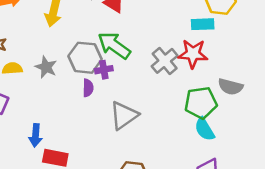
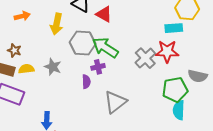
gray hexagon: (85, 58) -> (83, 43), moved
cyan semicircle: (205, 129) -> (179, 110), turned 36

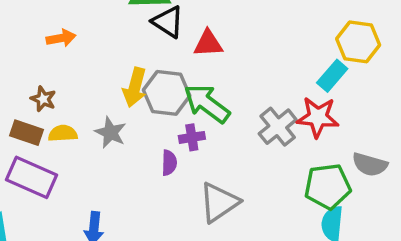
red triangle: (104, 14) -> (208, 43), turned -36
yellow arrow: (57, 24) -> (135, 87), moved
cyan rectangle: (174, 28) -> (332, 76), turned -48

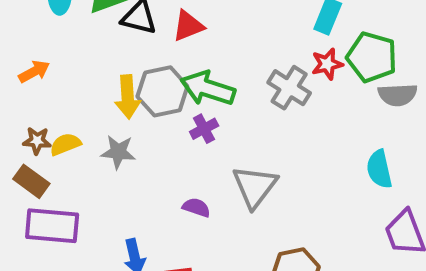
red star: (318, 117) -> (327, 64), size x0.7
brown rectangle: (26, 133) -> (31, 181), turned 36
yellow semicircle: (63, 133) -> (65, 144), moved
purple semicircle: (169, 163) -> (196, 207), moved, turned -55
green pentagon: (328, 186) -> (372, 57), moved, turned -30

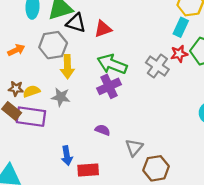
gray hexagon: (162, 91) -> (53, 45), moved
purple cross: (204, 129) -> (109, 86), size x1.5
gray triangle: (255, 186) -> (134, 148), moved, size x0.7
purple rectangle: (52, 226) -> (31, 117), moved

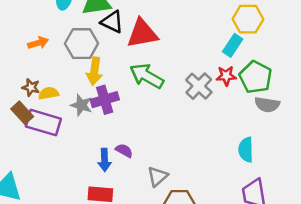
red triangle: (103, 29) -> (142, 34), size x1.5
purple cross: (109, 86) -> (105, 100), moved
blue arrow: (67, 156) -> (104, 160), moved

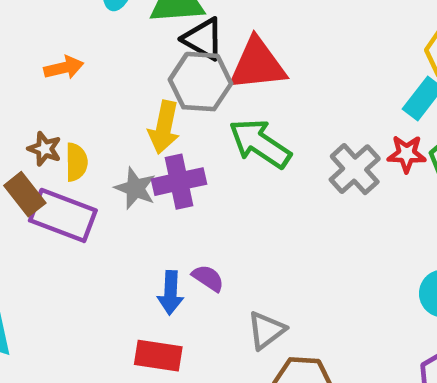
gray hexagon: (82, 44) -> (200, 82), moved
yellow semicircle: (49, 93) -> (76, 162), turned 96

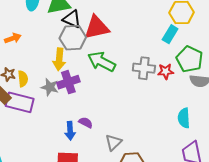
red star: (407, 154) -> (166, 71), moved
gray cross: (355, 169) -> (144, 68), turned -35

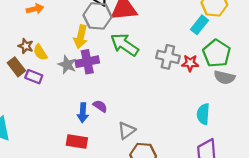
yellow semicircle: (23, 79) -> (40, 52), turned 147
purple rectangle: (20, 102) -> (34, 77), size x0.6

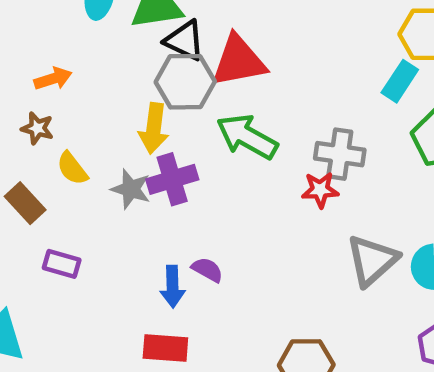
brown star: (26, 46) -> (37, 128), moved
red star: (190, 63) -> (320, 190), moved
purple rectangle: (34, 77) -> (62, 264), moved
gray triangle: (127, 130) -> (372, 260), moved, size x1.4

